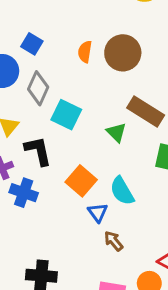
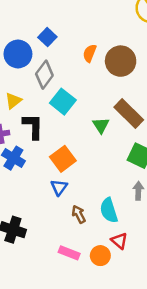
cyan semicircle: (122, 191) -> (109, 210), moved
blue triangle: (98, 212) -> (59, 187), moved

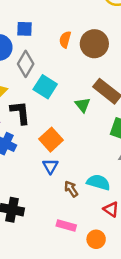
blue square: (47, 37) -> (25, 29), turned -35
cyan semicircle: (109, 210) -> (98, 182), turned 130
orange circle: (100, 256) -> (96, 239), moved

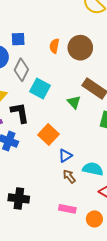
blue triangle: (50, 166) -> (65, 156), moved, turned 32

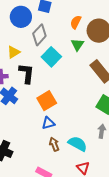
green triangle: (74, 102) -> (77, 45), moved
blue triangle: (65, 156) -> (48, 123), moved

